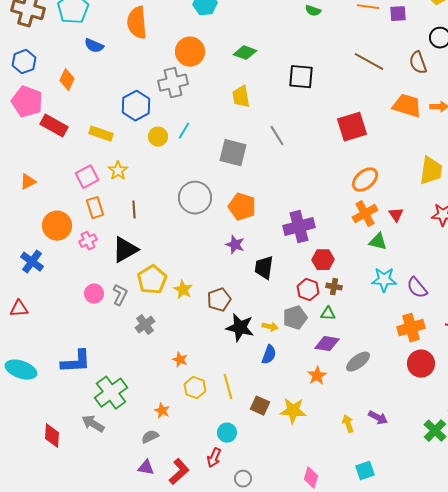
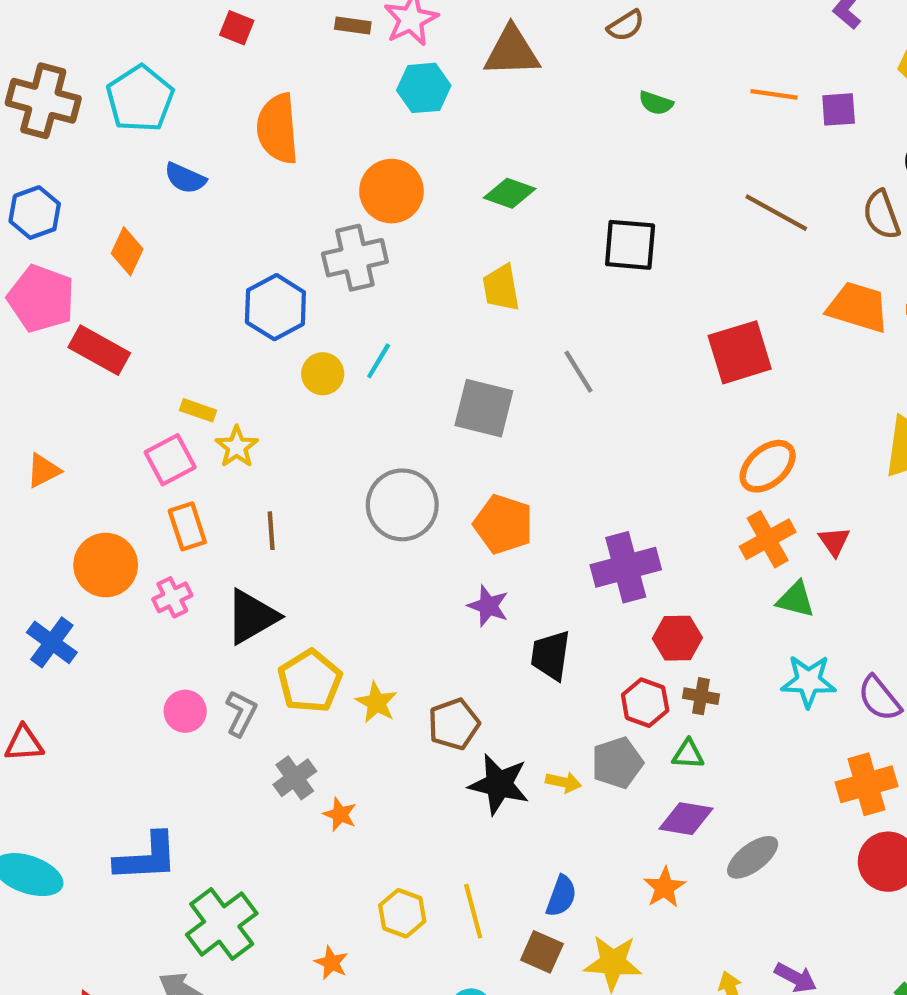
yellow rectangle: (101, 134) -> (198, 410), moved, size x0.7
blue semicircle: (269, 355) -> (561, 896), moved
orange star: (180, 360) -> (340, 814), moved

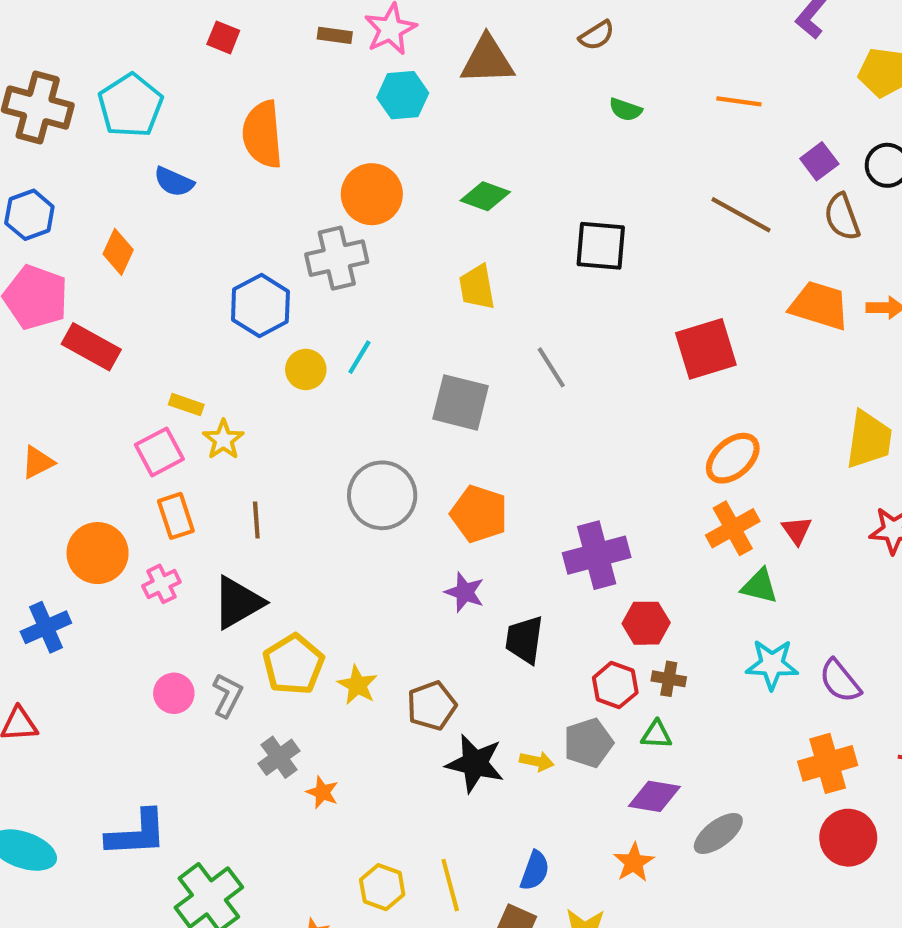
purple square: (839, 109) -> (819, 161), moved, turned -33
blue cross: (52, 642) -> (46, 627), turned 30

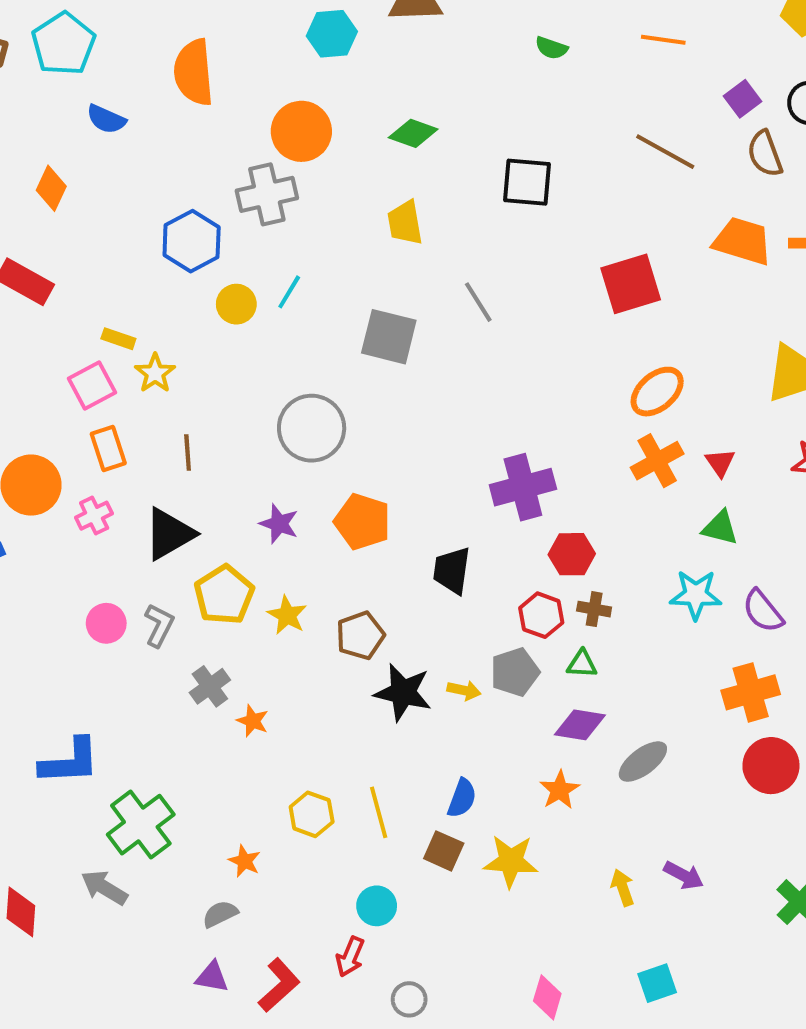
orange pentagon: (479, 514) -> (362, 522), moved
green triangle: (760, 586) -> (720, 528), moved
purple star: (465, 592) -> (279, 524), moved

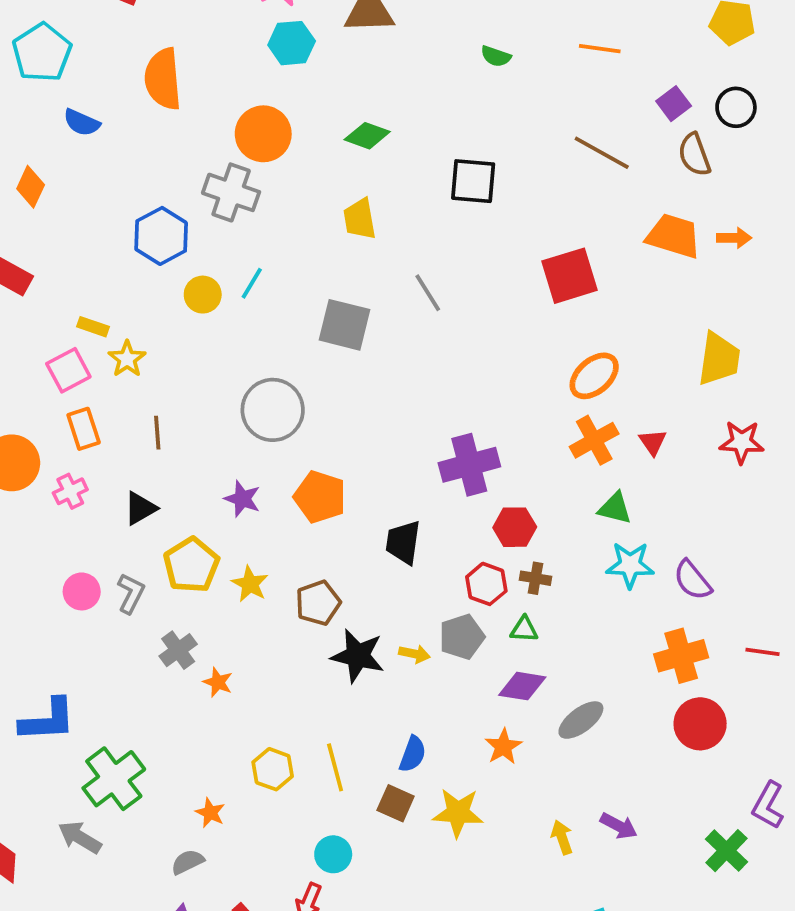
gray cross: (267, 194) -> (231, 192), turned 32
green triangle: (720, 528) -> (615, 508), moved
black triangle: (169, 534) -> (140, 508), size x0.7

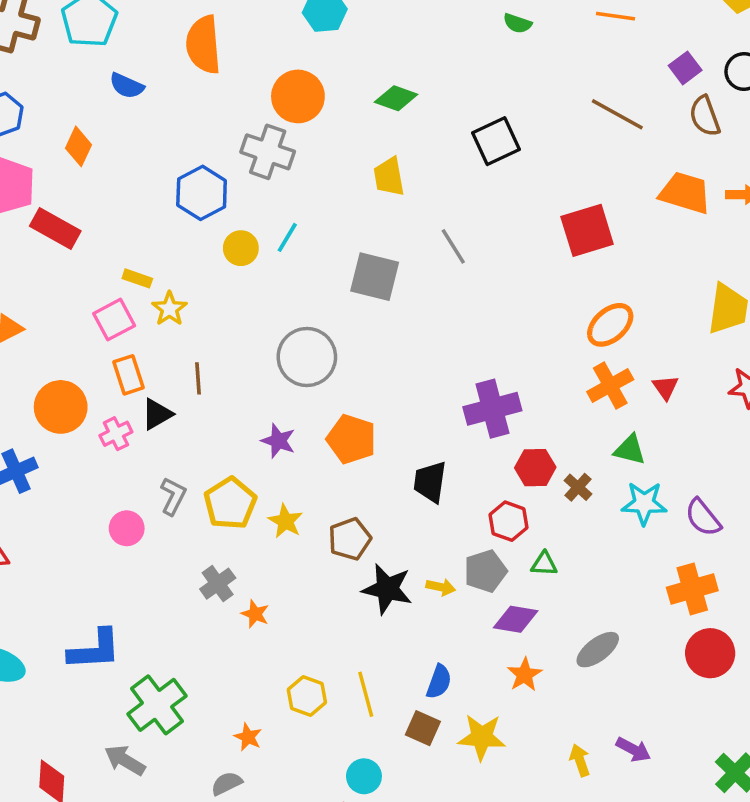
black square: (473, 181) -> (496, 141), turned -30
black triangle: (140, 508) -> (157, 414), moved
brown cross: (536, 578) -> (578, 487), moved, turned 32
gray L-shape: (131, 593) -> (173, 496), moved
purple diamond: (522, 686) -> (516, 619), moved

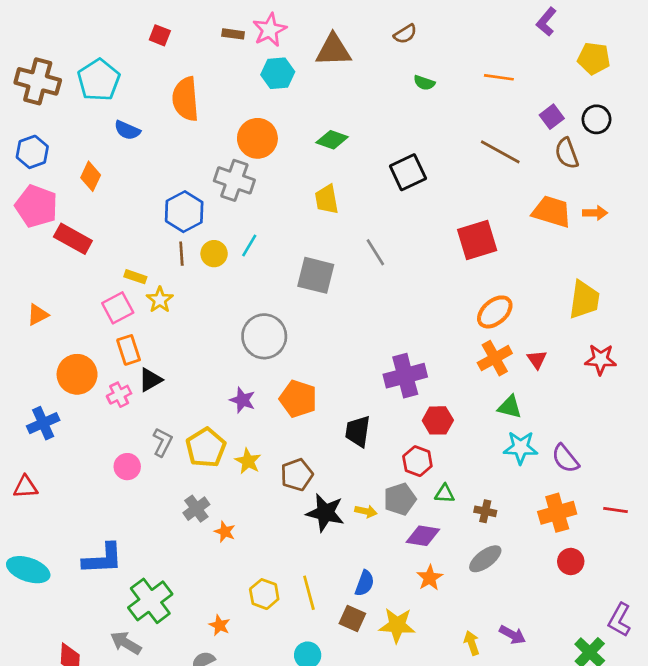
brown line: (198, 378) -> (181, 254), moved
brown cross: (578, 487) -> (485, 511), moved, turned -30
red circle: (710, 653) -> (571, 562), size x0.7

